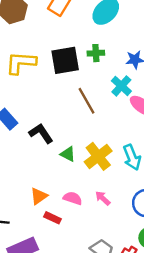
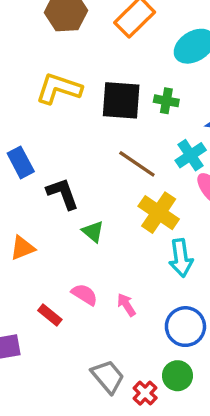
brown line: (86, 101) -> (137, 164), turned -40
yellow cross: (98, 156) -> (159, 213), moved, turned -32
orange triangle: (39, 196) -> (22, 248), moved

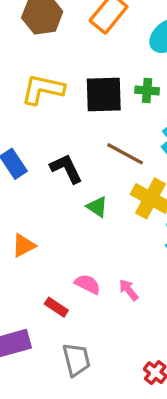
black L-shape: (63, 194) -> (66, 169), moved
green triangle: (93, 232) -> (97, 207), moved
gray trapezoid: (108, 377) -> (76, 360), moved, turned 32

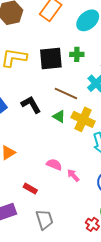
green triangle: (97, 207) -> (59, 116), moved
pink semicircle: (88, 284) -> (54, 164), moved

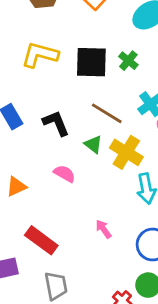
green cross: (77, 54) -> (128, 61), turned 32
pink semicircle: (54, 164) -> (64, 174), moved
red rectangle: (30, 189) -> (41, 240), size x1.6

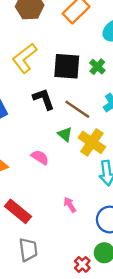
yellow L-shape: (40, 55) -> (25, 58), turned -56
black L-shape: (56, 123) -> (44, 99), moved

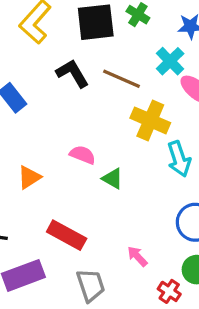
green triangle: (65, 134) -> (113, 179), moved
pink arrow: (70, 205) -> (137, 256), moved

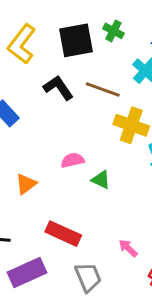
pink semicircle: (83, 155) -> (73, 160), turned -30

